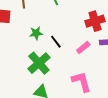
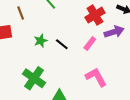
green cross: (39, 63) -> (34, 78), moved

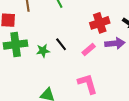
green star: (41, 41) -> (43, 51), moved
green cross: (34, 78) -> (16, 45), moved, turned 35

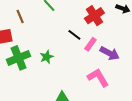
purple arrow: (115, 43) -> (110, 53), moved, turned 48
black line: (61, 44) -> (74, 35), moved

